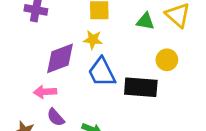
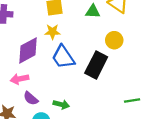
black rectangle: (141, 87) -> (96, 65), turned -60

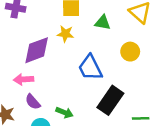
green triangle: (93, 11) -> (103, 22), moved
blue trapezoid: (63, 57) -> (90, 68), moved
black rectangle: (96, 65) -> (110, 100), moved

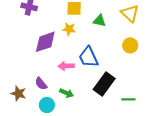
yellow circle: (130, 52) -> (130, 45), moved
pink arrow: (24, 79) -> (66, 66), moved

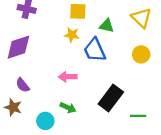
purple diamond: (45, 42) -> (18, 47), moved
blue trapezoid: (89, 57) -> (95, 50), moved
purple semicircle: (41, 84) -> (23, 85), moved

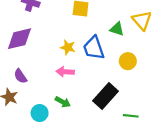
green triangle: (107, 26) -> (117, 29), moved
yellow star: (72, 35) -> (68, 47), moved
yellow circle: (141, 54) -> (128, 61), moved

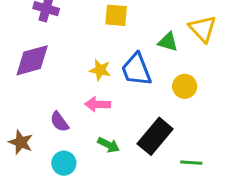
purple semicircle: (20, 76) -> (59, 122), moved
green arrow: (63, 102) -> (108, 145), moved

